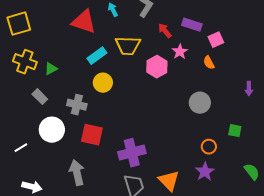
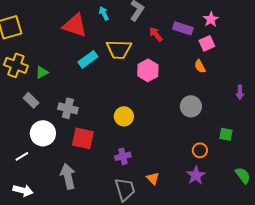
pink star: (180, 52) -> (211, 19), moved
yellow circle: (103, 83) -> (124, 116), moved
white line: (21, 148) -> (22, 156), moved
purple cross: (132, 153) -> (123, 156), size x0.6
orange triangle: (169, 181) -> (153, 178), moved, size x0.6

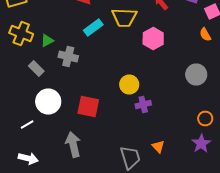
gray cross: (68, 108) -> (68, 56), moved
purple cross: (123, 156) -> (143, 104), moved

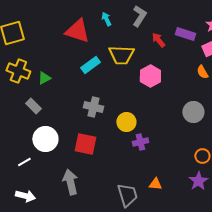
gray cross: (68, 56) -> (93, 107), moved
orange triangle: (158, 146) -> (155, 184), turned -40

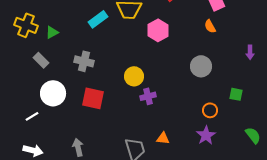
gray cross: (93, 107) -> (84, 61), moved
gray arrow: (70, 182) -> (78, 147), moved, size x0.7

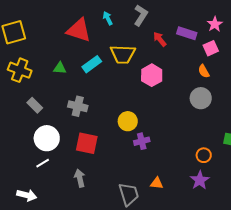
green triangle: (52, 32) -> (60, 68), moved, turned 32
gray circle: (201, 66) -> (201, 98), moved
white line: (32, 116) -> (43, 163), moved
gray arrow: (78, 147) -> (80, 178), moved

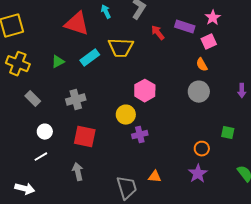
green triangle: (60, 68) -> (58, 62), turned -32
pink hexagon: (152, 75) -> (145, 91), moved
gray cross: (78, 106) -> (76, 100), turned -30
white circle: (47, 138) -> (45, 132), size x0.6

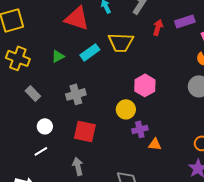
purple rectangle: (185, 27) -> (185, 21), turned -36
red arrow: (158, 33) -> (158, 27), turned 56
orange triangle: (155, 177) -> (155, 144), moved

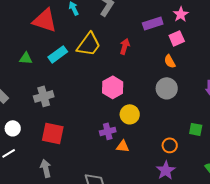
red arrow: (158, 27) -> (125, 46), moved
yellow trapezoid: (121, 42) -> (89, 44), turned -56
green triangle: (58, 56) -> (26, 58), turned 32
yellow circle: (126, 109) -> (130, 114), moved

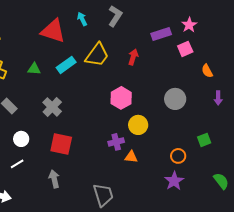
orange semicircle: (170, 61) -> (207, 71), moved
gray cross: (44, 96) -> (52, 107), turned -30
green square: (196, 129) -> (204, 140), turned -32

